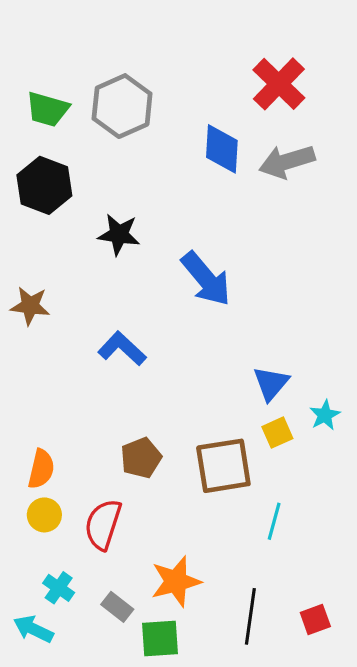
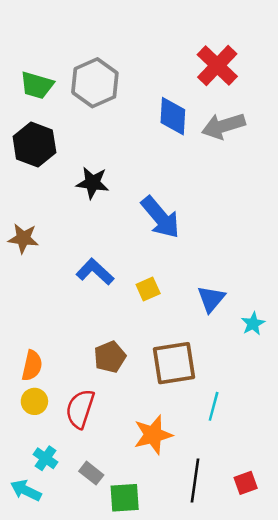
yellow square: (277, 433) -> (148, 289), moved
orange star: (176, 581) -> (153, 435), moved

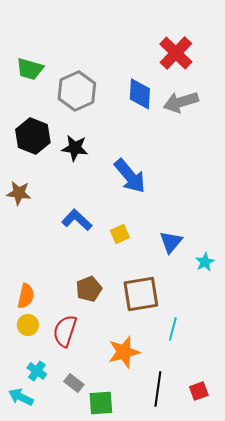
gray hexagon: (95, 83) -> (77, 91), moved
black hexagon: (34, 145) -> (33, 136), moved

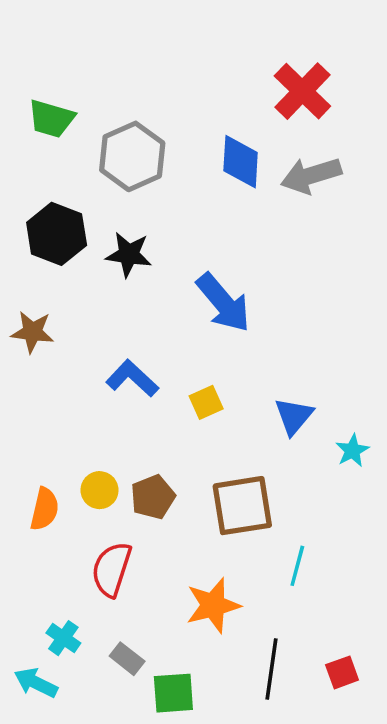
yellow circle: (28, 325) -> (100, 490), moved

